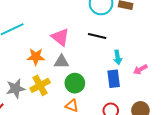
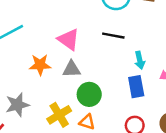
yellow cross: (40, 85) -> (59, 115), moved

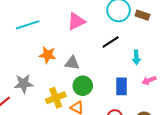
black line: (113, 36) -> (111, 42), turned -54
pink triangle: (69, 39) -> (76, 21), moved, turned 48
cyan arrow: (140, 60) -> (136, 57), moved

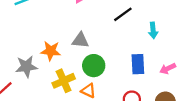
orange star: (48, 55) -> (51, 51), moved
pink arrow: (149, 80) -> (168, 69), moved

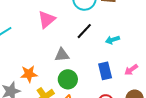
cyan arrow: (153, 30) -> (112, 40), turned 88
gray triangle: (80, 40) -> (62, 55), moved

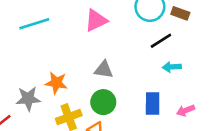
black line: (84, 31) -> (161, 41), moved

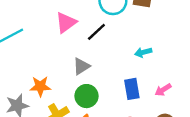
black line: (161, 41) -> (96, 32), moved
gray triangle: (104, 70) -> (81, 66), turned -30

